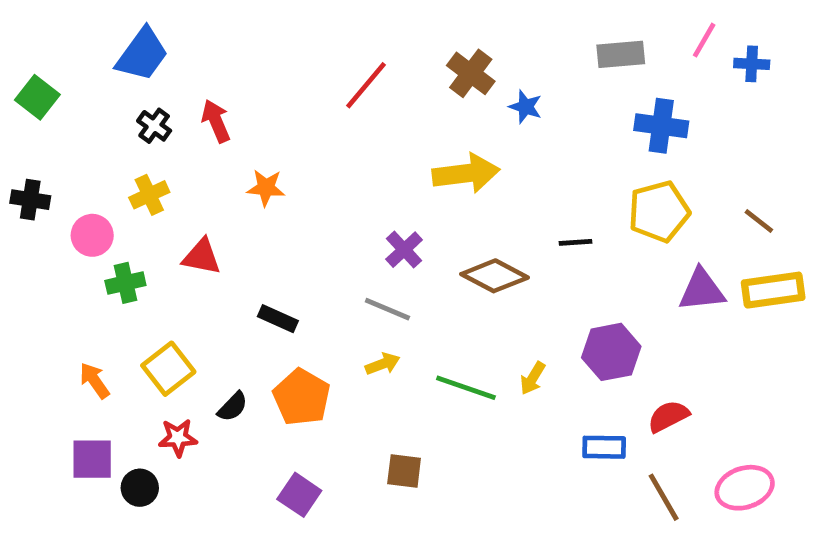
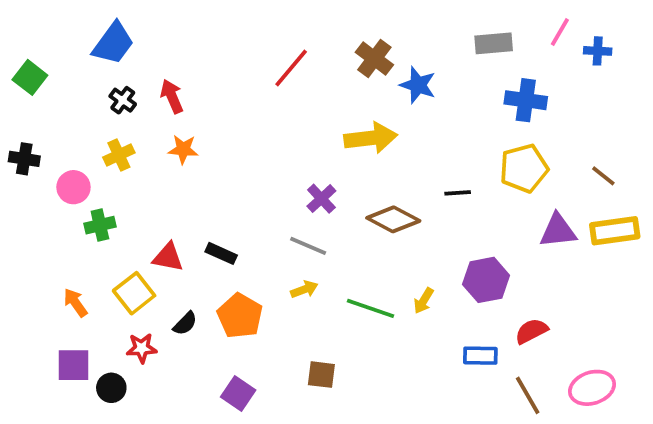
blue star: (526, 107) -> (418, 85), size x1.4
orange star: (266, 188) -> (183, 149), moved
red triangle: (202, 257) -> (168, 257), moved

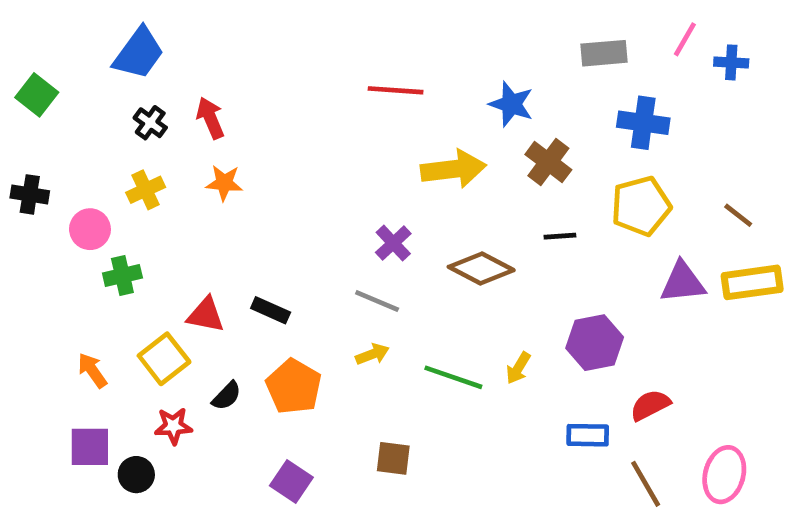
brown cross: (374, 59) -> (548, 162), moved
red line: (291, 68) -> (396, 90), moved, turned 54
pink ellipse: (592, 388) -> (724, 475), turned -57

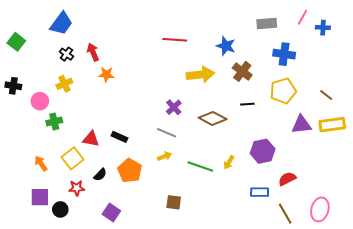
orange star: (224, 183) -> (106, 75), moved
purple square: (291, 482) -> (111, 213), moved

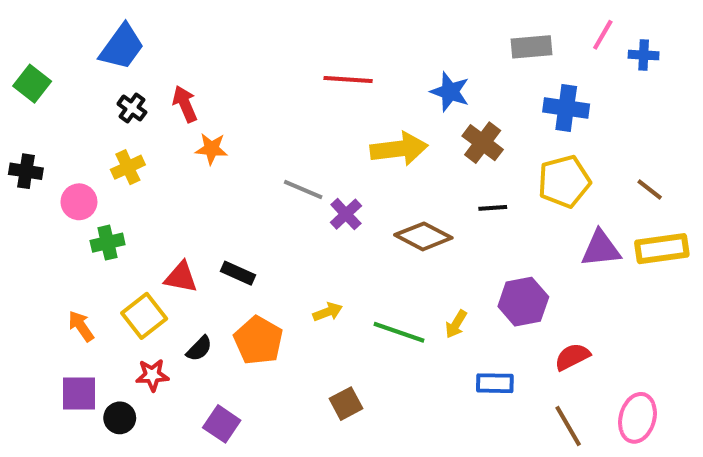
gray line: (167, 133) -> (303, 190), moved
blue rectangle: (260, 192) -> (495, 383), moved
brown square: (174, 202) -> (346, 404), turned -35

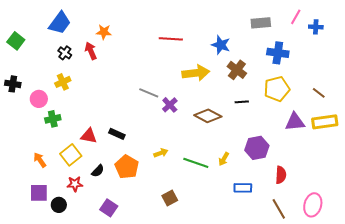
orange star: (211, 149) -> (104, 32), moved
red semicircle: (572, 357) -> (281, 175), turned 120

